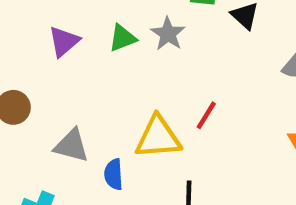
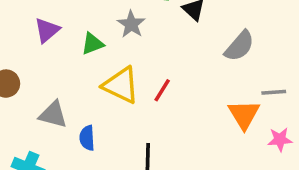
green triangle: (122, 38) -> (92, 44), moved
yellow triangle: (158, 137) -> (121, 85), moved, turned 30

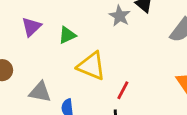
gray star: (131, 24) -> (120, 16), moved
red line: (162, 90) -> (123, 90), moved

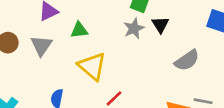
gray triangle: (40, 92) -> (41, 46), moved, turned 35

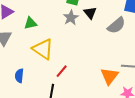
gray semicircle: (187, 60) -> (116, 25), moved

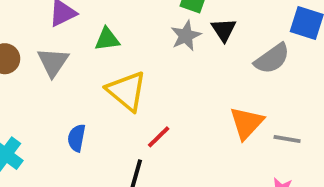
orange triangle: (109, 76) -> (247, 123), moved

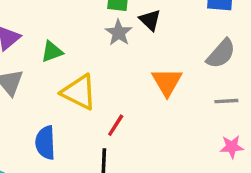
gray semicircle: (272, 59) -> (221, 54), moved
orange triangle: (247, 123) -> (167, 82), moved
blue semicircle: (76, 138) -> (45, 143), size x1.4

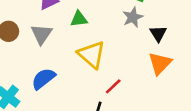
black triangle: (150, 20) -> (158, 34), moved
blue semicircle: (45, 143) -> (43, 79), moved, turned 40

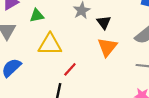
yellow triangle: (92, 55) -> (50, 44), turned -35

